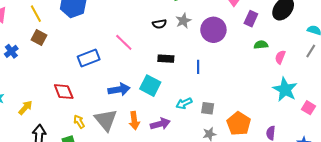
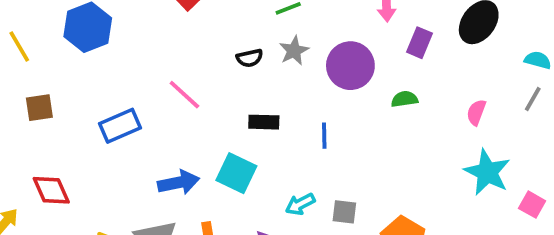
brown square: (39, 38) -> (39, 108), moved, turned -35
green semicircle: (261, 45) -> (404, 99), moved
red diamond: (64, 92) -> (51, 190), moved

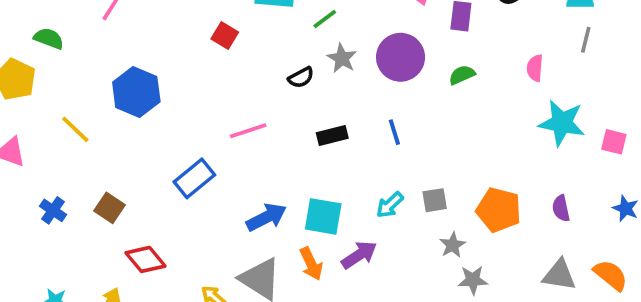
pink line: (184, 95) -> (248, 131), turned -45
brown square: (39, 108) -> (110, 208), moved, turned -32
cyan square: (236, 173) -> (323, 216), moved

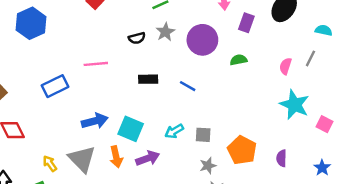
gray line: (586, 40) -> (310, 58), moved
blue line: (394, 132) -> (188, 86), turned -56

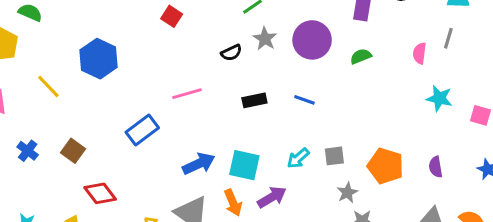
cyan star: (294, 105) -> (439, 98), size x0.7

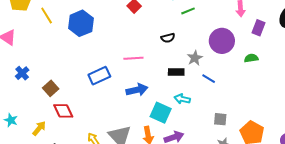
gray star: (265, 39) -> (195, 58), moved
yellow line: (48, 86) -> (47, 15), moved
brown square: (73, 151) -> (51, 88), moved
cyan arrow: (298, 158) -> (182, 99), moved, turned 42
blue arrow: (199, 164) -> (137, 90), moved

